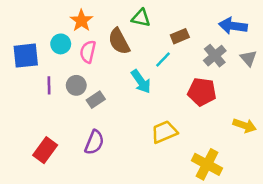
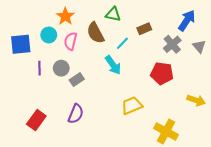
blue arrow: (233, 26) -> (187, 20), turned 115
cyan line: (163, 59) -> (122, 43), moved

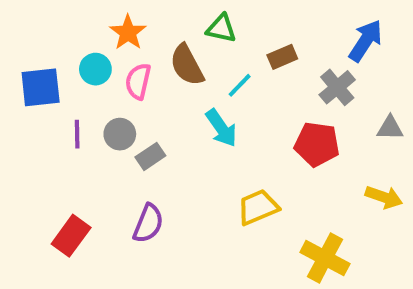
gray triangle: (199, 46) -> (390, 128), moved, turned -48

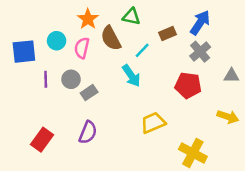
orange star: (128, 33) -> (88, 19), moved
blue arrow: (366, 41) -> (200, 23), moved

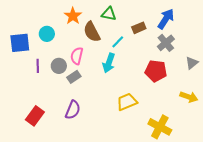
pink semicircle: (82, 48) -> (77, 56), moved
cyan arrow: (131, 76) -> (109, 63), turned 54
gray triangle: (231, 76) -> (192, 63), turned -40

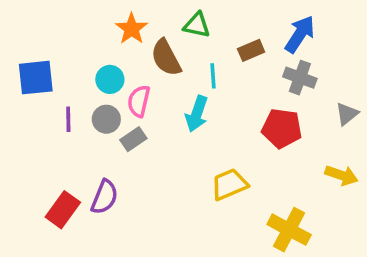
cyan circle: (47, 34) -> (110, 79), moved
cyan line: (118, 42) -> (213, 76), turned -48
gray cross: (166, 43) -> (300, 78), turned -30
purple semicircle: (73, 110) -> (104, 197), moved

